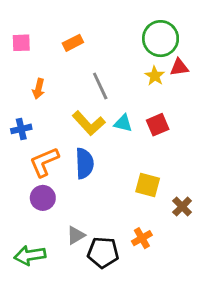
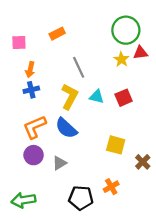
pink square: (21, 43) -> (19, 43), moved
yellow L-shape: (89, 123) -> (70, 97), turned -110
blue cross: (21, 129) -> (31, 90), moved
blue semicircle: (84, 163) -> (66, 128), turned 135
gray triangle: (76, 235) -> (59, 163), moved

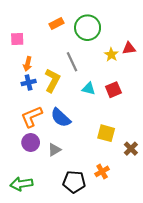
green circle: (126, 30) -> (88, 28), moved
orange rectangle: (57, 34) -> (56, 24), moved
yellow L-shape: (70, 97) -> (52, 80), moved

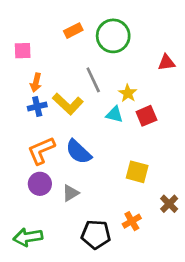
yellow star: (111, 55) -> (128, 93), moved
yellow L-shape: (52, 80) -> (68, 104), turned 105
brown cross: (131, 149) -> (169, 204), moved

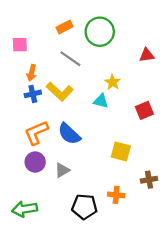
gray line: (93, 80) -> (70, 59), moved, turned -30
red square: (146, 116) -> (144, 110), moved
brown cross: (169, 204) -> (149, 180), turned 35
orange cross: (132, 221) -> (116, 195), turned 35

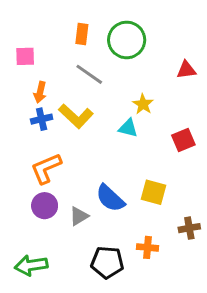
orange rectangle: (64, 27) -> (82, 34), turned -56
blue semicircle: (69, 134) -> (110, 198), moved

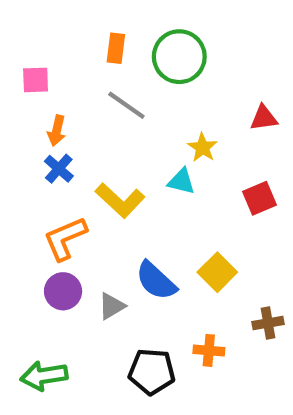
red triangle: (186, 70) -> (264, 118), moved
yellow L-shape: (76, 116) -> (120, 200), moved
blue cross: (42, 119) -> (59, 169), turned -36
yellow square: (154, 192) -> (217, 272), turned 30

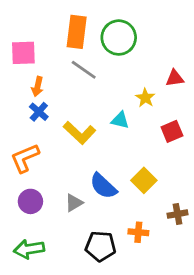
orange rectangle: (116, 48) -> (77, 32), size x1.6
pink square: (36, 80) -> (23, 53), size x1.4
yellow star: (203, 148) -> (145, 98), moved
orange L-shape: (65, 238) -> (25, 158), moved
purple circle: (63, 291) -> (30, 201), moved

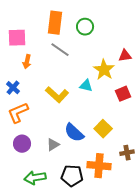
green circle: (119, 38) -> (85, 27), size x0.7
yellow star: (145, 98) -> (104, 70), size x1.5
blue cross: (39, 112) -> (13, 88), moved
orange cross: (138, 232) -> (99, 166), size x1.6
green arrow: (29, 249) -> (35, 178), moved

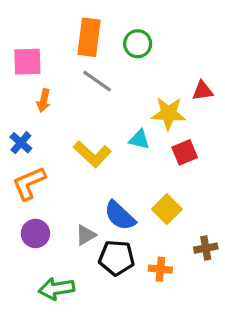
yellow star: (104, 70) -> (168, 113), turned -30
red square: (123, 94) -> (185, 152), moved
orange cross: (99, 166) -> (160, 269), size x0.6
black pentagon: (72, 176) -> (117, 258), moved

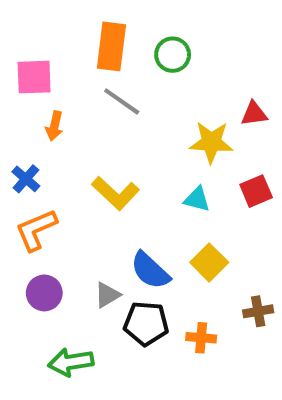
cyan triangle: (139, 139) -> (197, 199), moved
red square: (185, 152) -> (256, 191), moved

